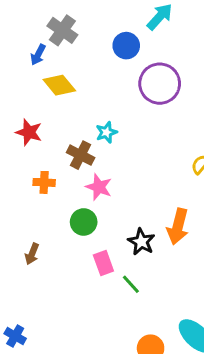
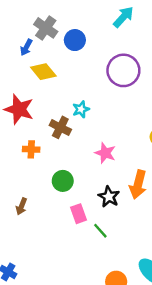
blue circle: (126, 46) -> (75, 40), moved
red star: (29, 132) -> (19, 109), size x1.4
pink star: (99, 187) -> (105, 153), moved

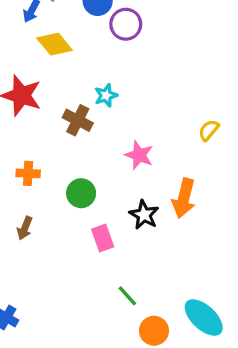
purple circle: (123, 70) -> (126, 24), moved, size x0.7
orange cross: (31, 149) -> (28, 173), moved
green line: (100, 231) -> (127, 296), moved

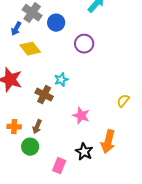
purple circle: (126, 24) -> (84, 44), moved
green circle: (81, 193) -> (30, 147), moved
brown arrow: (25, 228) -> (37, 127), moved
pink rectangle: (103, 238) -> (59, 166), turned 42

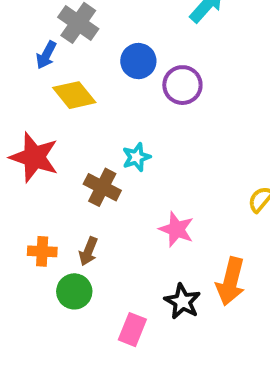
blue circle: (56, 23) -> (138, 61), moved

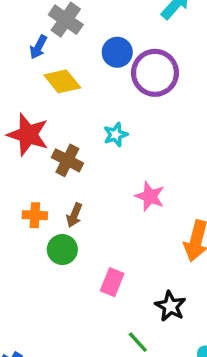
purple circle: (182, 85) -> (155, 73), size x1.4
brown cross: (102, 187) -> (67, 160), moved
black star: (182, 301) -> (170, 306), moved

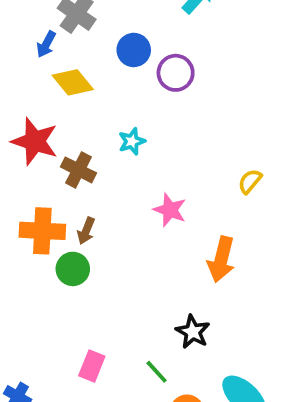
purple circle: (155, 73) -> (176, 73), size x0.7
orange cross: (35, 215) -> (42, 231), size x1.6
pink rectangle: (112, 282) -> (92, 366), moved

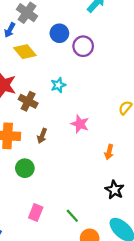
brown arrow: (86, 231) -> (42, 136), moved
orange arrow: (221, 259) -> (109, 152), size x0.6
green circle: (73, 269) -> (25, 168), moved
black star: (193, 332) -> (114, 190), moved

